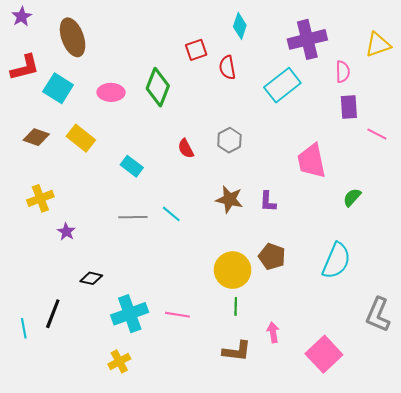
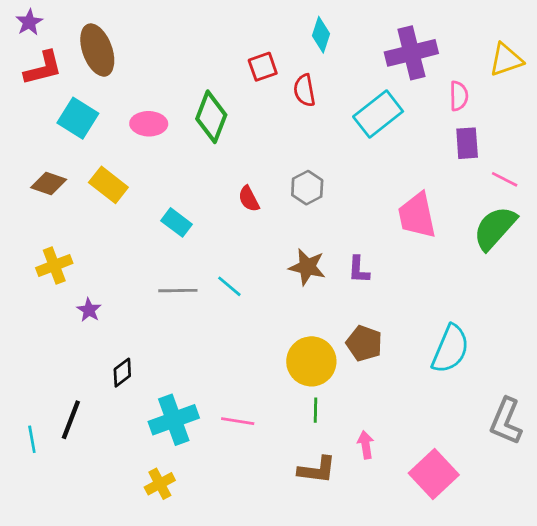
red L-shape: (25, 67) -> (43, 68), moved
green semicircle: (352, 197) -> (495, 228), moved, size x1.8
black diamond: (91, 278) -> (122, 373), turned -50

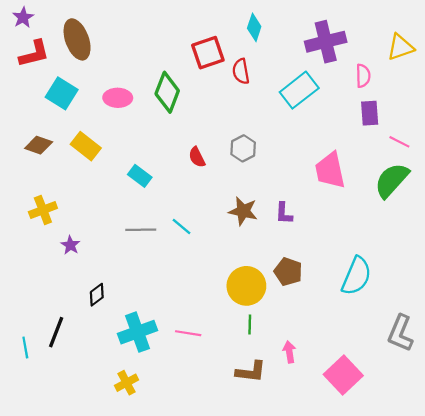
red square: (263, 67) -> (208, 53), size x1.4

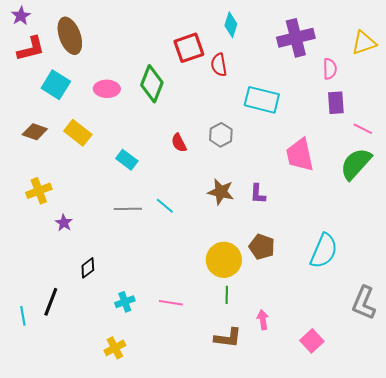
cyan rectangle: (299, 90) -> (262, 100), moved, turned 52
cyan cross: (138, 332) -> (125, 302), size x0.6
pink square: (343, 375) -> (312, 341), size x0.7

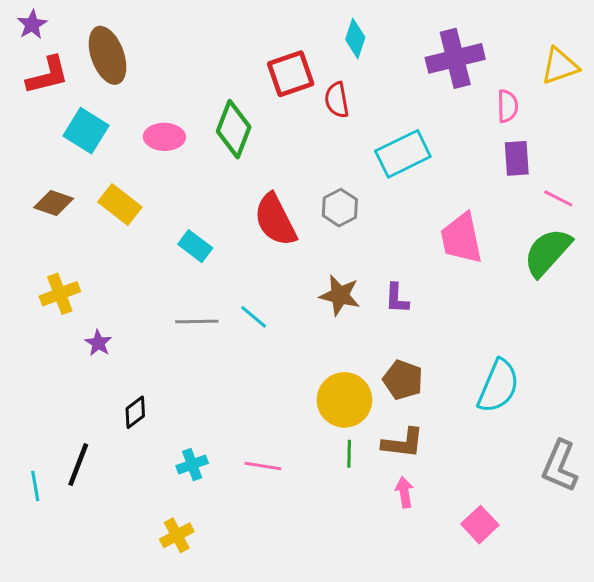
cyan rectangle: (262, 100) -> (403, 154), turned -40
red semicircle: (179, 143) -> (275, 220), size x1.8
brown L-shape: (228, 338) -> (403, 443), moved

